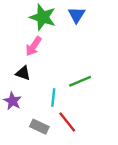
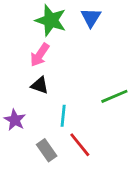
black triangle: (23, 73) -> (40, 85), moved
green line: (80, 81) -> (114, 96), moved
gray rectangle: (39, 127) -> (47, 150), turned 30

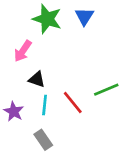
pink arrow: (40, 55) -> (23, 51), moved
cyan line: (63, 116) -> (45, 105), moved
red line: (80, 145) -> (73, 102), moved

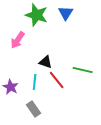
black triangle: (37, 79) -> (46, 62), moved
green line: (106, 90) -> (83, 70), turned 36

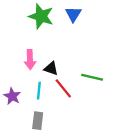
pink arrow: (18, 40) -> (30, 60), moved, turned -36
gray rectangle: (34, 109) -> (38, 121), turned 42

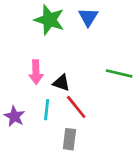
green line: (92, 77) -> (119, 73), moved
gray rectangle: (38, 121) -> (69, 139), moved

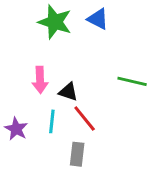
blue triangle: (88, 17) -> (98, 19), turned -35

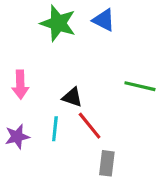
pink arrow: (40, 80) -> (20, 85), moved
purple star: (16, 129) -> (17, 137), turned 30
gray rectangle: (77, 154) -> (107, 163), moved

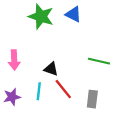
gray rectangle: (107, 163) -> (92, 99), moved

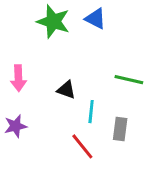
red line: (63, 89) -> (82, 146), moved
cyan line: (39, 91) -> (91, 112), moved

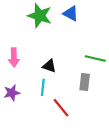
cyan line: (91, 112) -> (43, 87), moved
gray rectangle: (120, 129) -> (85, 82), moved

